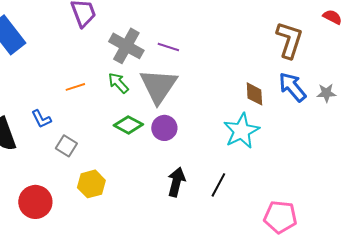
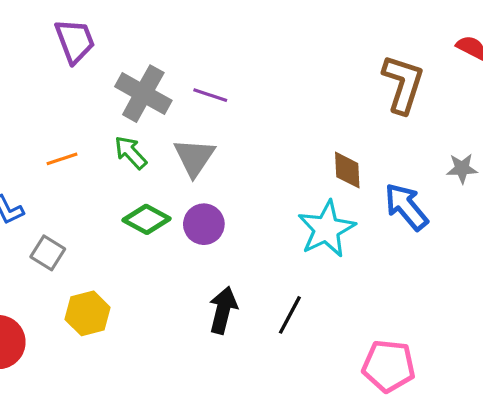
gray triangle: (158, 86) -> (194, 157), size x0.7
blue arrow: (292, 87) -> (406, 207), moved

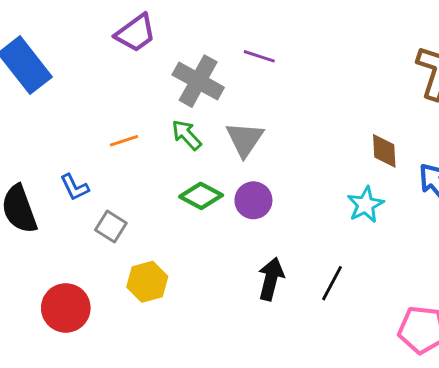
purple trapezoid: (75, 41) -> (136, 33), turned 75
purple line: (210, 95) -> (259, 56), moved
cyan star: (327, 229) -> (365, 205), size x0.7

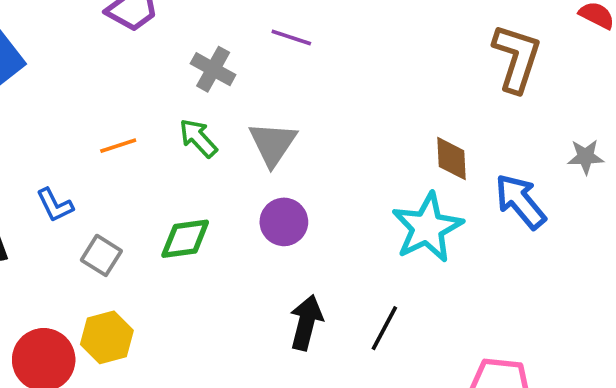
gray cross: (198, 81) -> (213, 69), size x0.7
green diamond: (201, 196) -> (185, 239), moved, turned -36
cyan star: (365, 205) -> (427, 228), size x1.5
yellow hexagon: (147, 282) -> (107, 337), moved

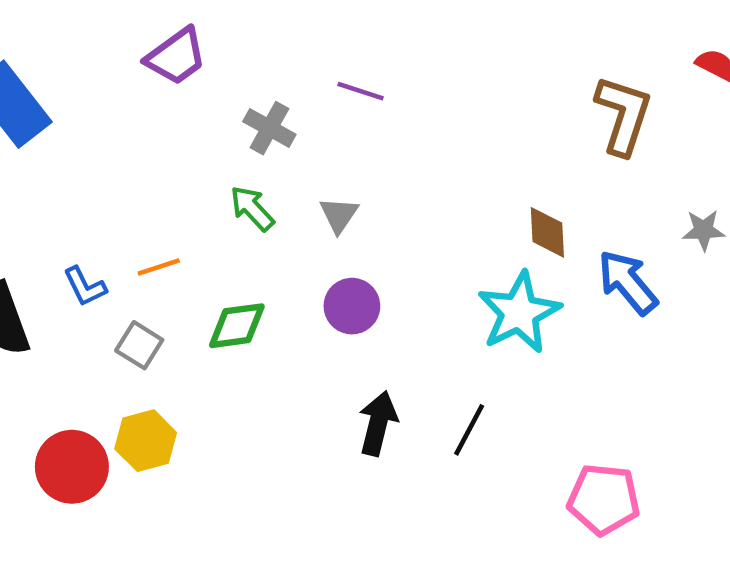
gray triangle: (273, 144) -> (339, 215), size x0.7
orange line: (118, 146) -> (159, 267), moved

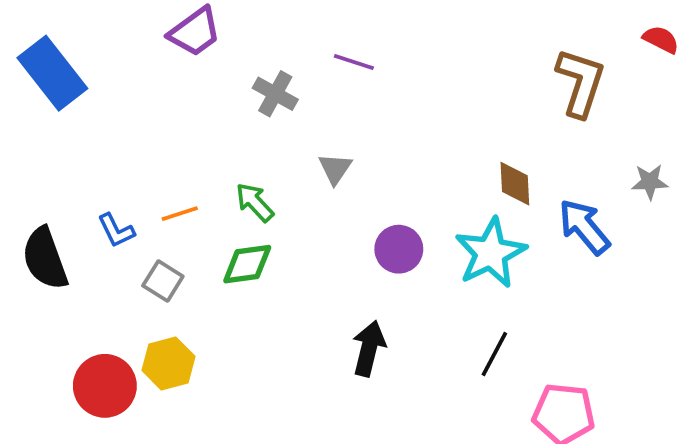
green arrow: (252, 208) -> (255, 202), moved
purple circle: (352, 306) -> (399, 249), moved
black line: (469, 430) -> (494, 354), moved

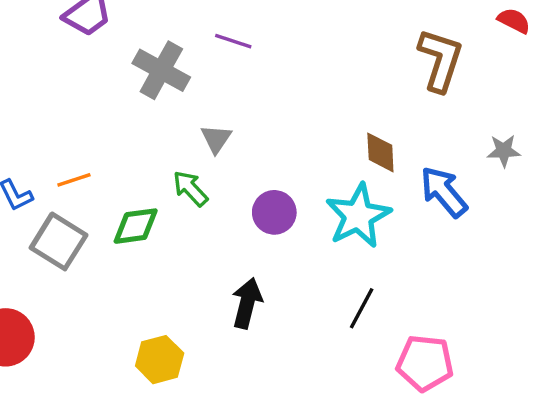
gray cross: (275, 94) -> (161, 70), size x1.4
green arrow: (255, 202) -> (190, 188), moved
gray square: (163, 281) -> (59, 241), size x1.5
yellow hexagon: (169, 363) -> (160, 360), moved

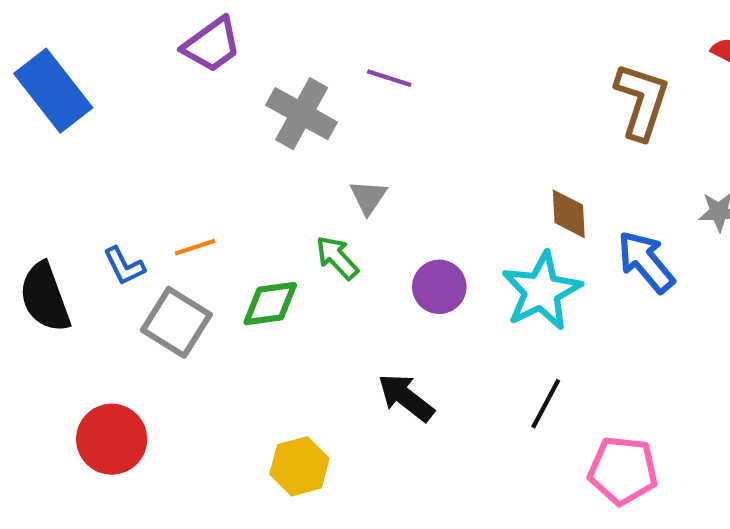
black arrow: (247, 303) -> (406, 397), turned -66

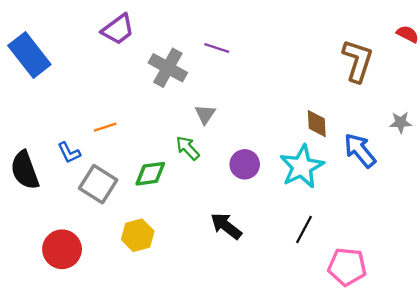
orange line: (195, 247) -> (105, 127), moved
yellow hexagon: (299, 466) -> (138, 235), moved

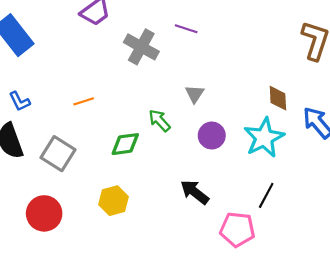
gray triangle: (205, 114) -> (195, 94), moved
blue L-shape: (69, 153) -> (20, 101), moved
gray square: (98, 184) -> (58, 154), moved
pink pentagon: (347, 267) -> (237, 229), moved

